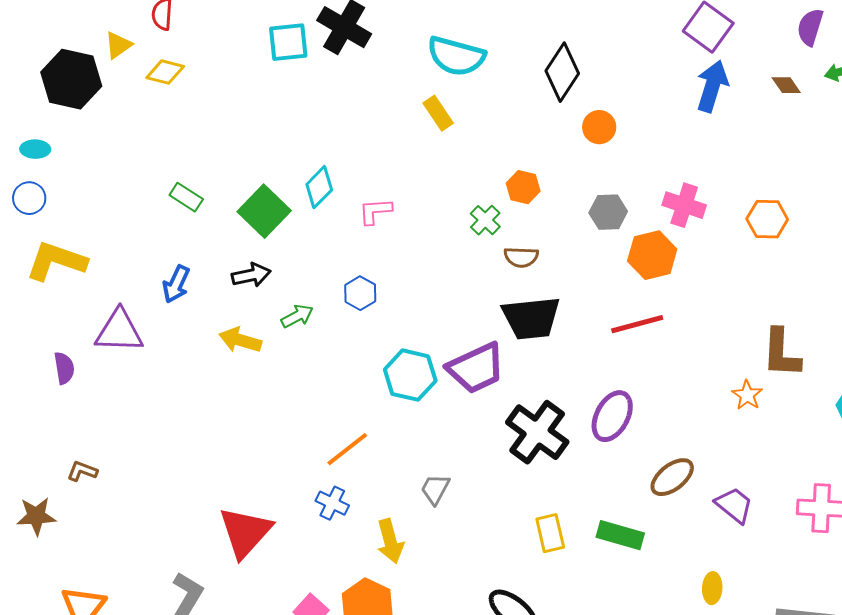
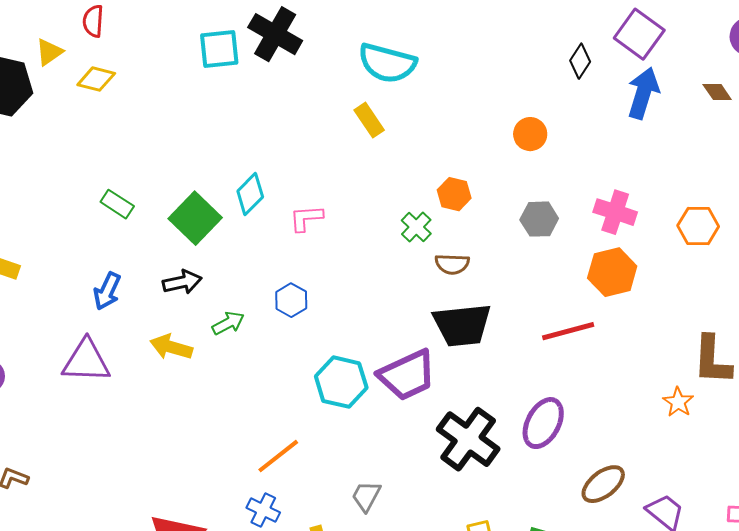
black diamond: (562, 72) -> (580, 61), moved, size x0.6
orange hexagon: (652, 255) -> (612, 272), moved
purple triangle: (119, 331) -> (86, 361), moved

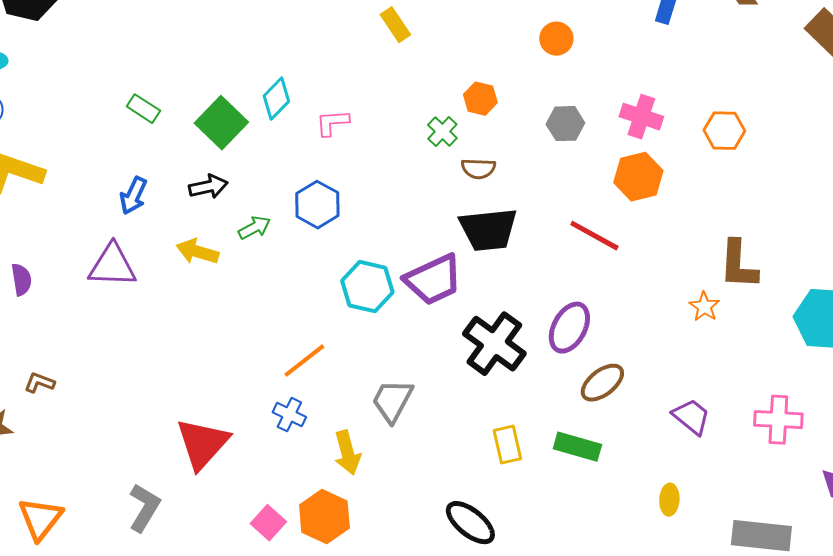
blue hexagon: (291, 300) -> (317, 205), size x1.4
red line: (568, 331) -> (594, 236), turned 44
brown ellipse: (603, 484) -> (602, 383), moved
gray trapezoid: (366, 496) -> (392, 401), size x1.4

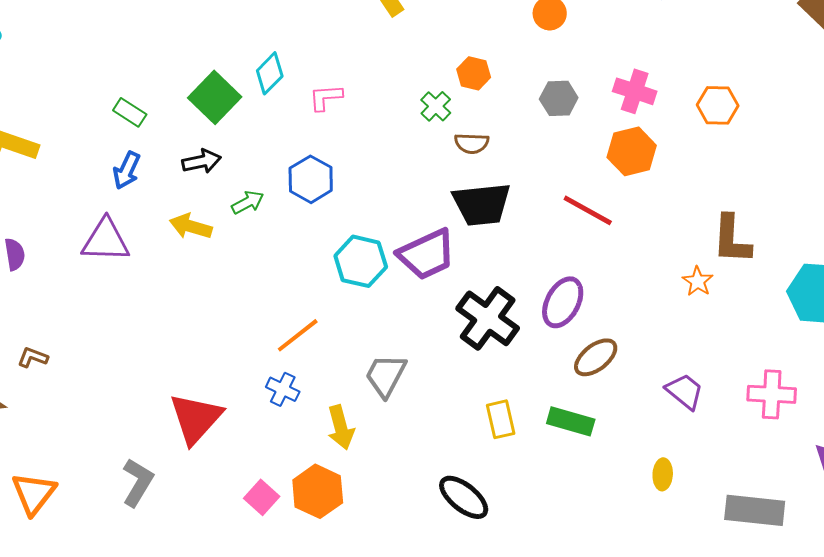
green rectangle: (143, 109) -> (130, 112), moved

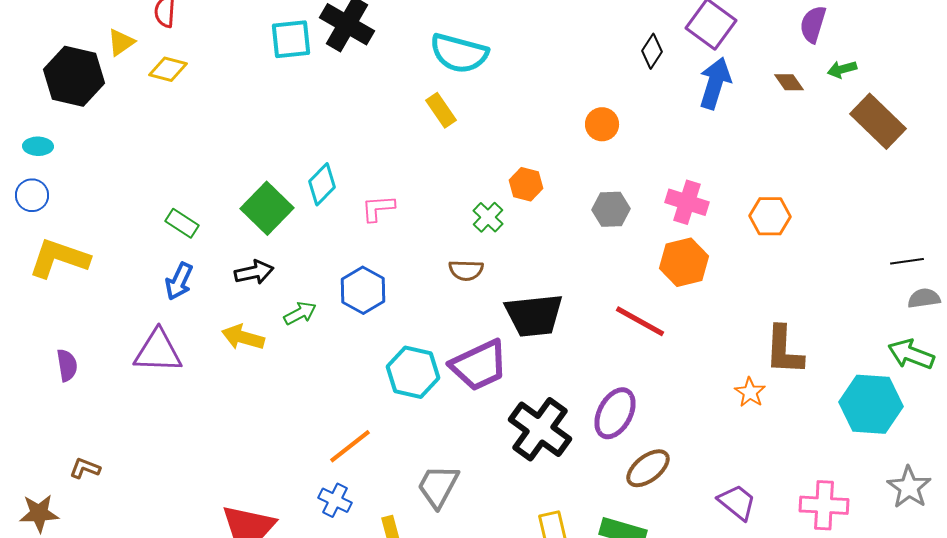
brown semicircle: (472, 143) -> (466, 270), moved

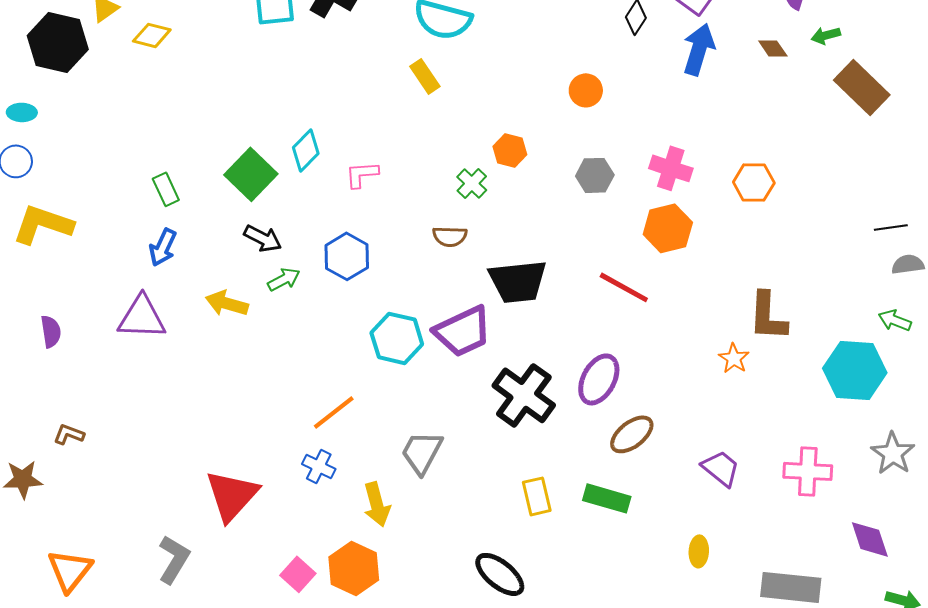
green rectangle: (182, 223) -> (166, 189), turned 32
black arrow: (254, 272) -> (263, 238), moved, turned 39
green arrow: (911, 354) -> (895, 320), size x0.7

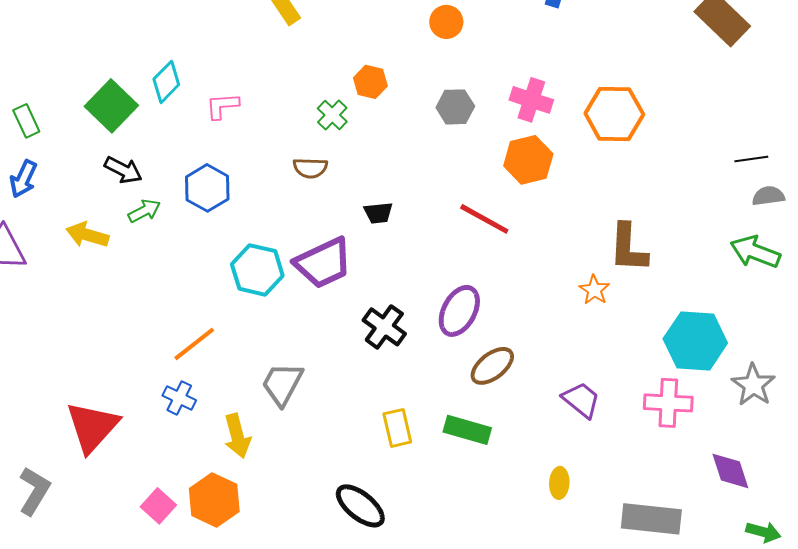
orange hexagon: (754, 182) -> (614, 114), size x1.4
black trapezoid: (518, 281) -> (378, 213), size x0.5
green arrow: (895, 320) -> (755, 252), size x1.5
cyan hexagon: (855, 370) -> (695, 341), moved
black cross: (524, 395) -> (384, 327), size x0.7

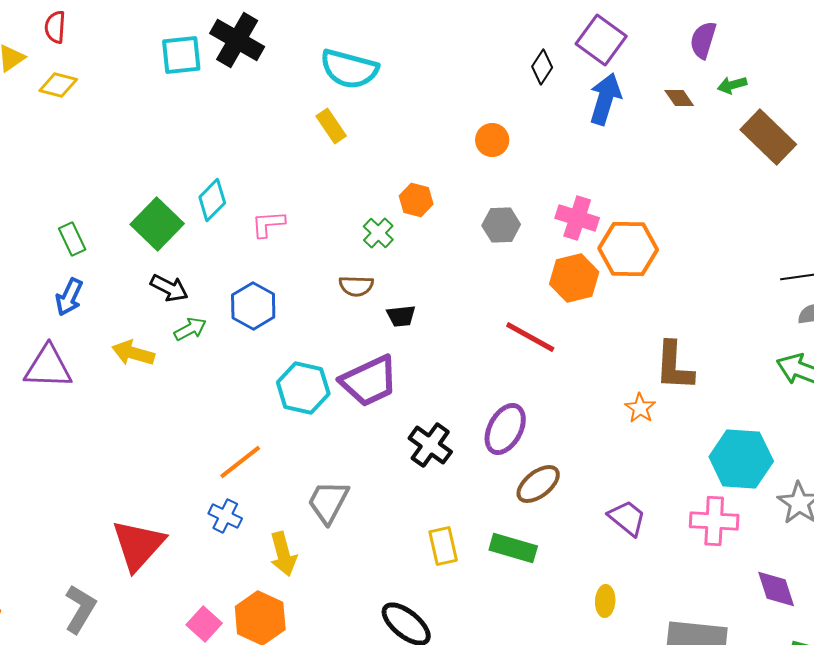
orange hexagon: (614, 114) -> (628, 249), moved
black trapezoid: (378, 213) -> (401, 316), moved

